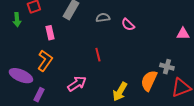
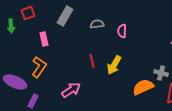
pink semicircle: (128, 25) -> (122, 31), turned 48
orange semicircle: (149, 81) -> (143, 87), turned 40
yellow arrow: (120, 92) -> (114, 65), moved

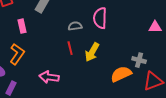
gray semicircle: (97, 24) -> (75, 26), moved
pink semicircle: (122, 31) -> (100, 18), size x1.5
pink arrow: (71, 90) -> (49, 77), turned -138

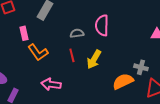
orange L-shape: (17, 54) -> (38, 52), moved, turned 110

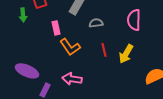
gray semicircle: (77, 33) -> (96, 23), moved
pink arrow: (51, 84) -> (72, 79), moved

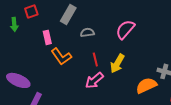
pink semicircle: (134, 20) -> (125, 29), turned 40
pink arrow: (72, 79) -> (94, 80), moved, turned -48

